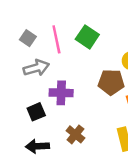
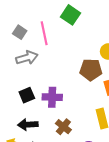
green square: (87, 37) -> (70, 15), moved
purple cross: (61, 93) -> (52, 97), moved
brown cross: (75, 134) -> (63, 127), moved

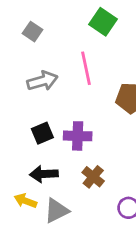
gray square: (20, 32) -> (33, 32), moved
pink line: (44, 33) -> (86, 68), moved

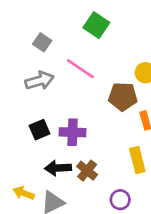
gray square: (33, 32) -> (42, 42), moved
pink line: (86, 68) -> (80, 69), turned -44
black arrow: (44, 174) -> (58, 168), moved

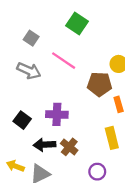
gray arrow: (39, 81) -> (29, 71), turned 40
black square: (39, 130) -> (22, 120), moved, turned -30

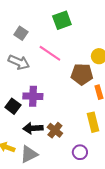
green square: (77, 24) -> (62, 20), turned 36
purple cross: (57, 114) -> (33, 96), moved

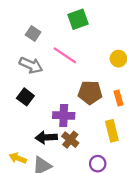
brown pentagon: (82, 74) -> (90, 93), moved
purple cross: (33, 96) -> (64, 115), moved
black square: (13, 106) -> (25, 97), moved

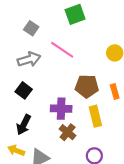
gray arrow: (31, 65) -> (29, 59), turned -40
yellow rectangle: (112, 131) -> (95, 116), moved
black arrow: (46, 137) -> (24, 125), moved, turned -60

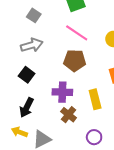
pink line: (62, 50) -> (77, 33), moved
brown pentagon: (87, 86) -> (75, 60), moved

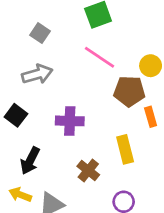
brown pentagon: (75, 60) -> (129, 91), moved
black square: (27, 75) -> (16, 115), moved
purple cross: (62, 92) -> (70, 121), moved

